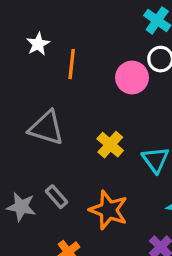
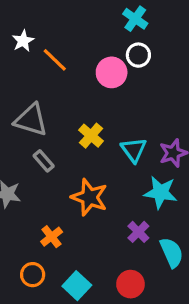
orange line: (72, 64) -> (55, 60), turned -52
gray rectangle: (56, 197) -> (44, 161), moved

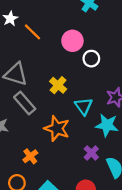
white circle: (138, 55) -> (91, 59), moved
cyan triangle: (134, 150) -> (84, 106), moved
gray rectangle: (44, 161) -> (25, 103), size x1.5

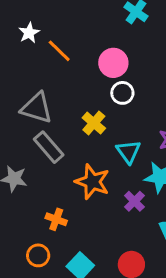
white circle: (91, 59) -> (122, 93), moved
purple cross: (91, 153) -> (134, 201), moved
orange cross: (30, 156) -> (56, 219), turned -32

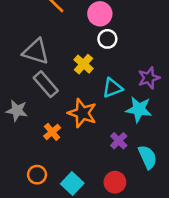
cyan triangle: (128, 152) -> (112, 88), turned 45
purple cross: (134, 201) -> (119, 141), moved
orange cross: (56, 219) -> (52, 132), moved, turned 30

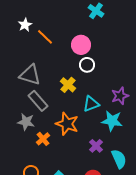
gray star: (17, 111) -> (26, 122), moved

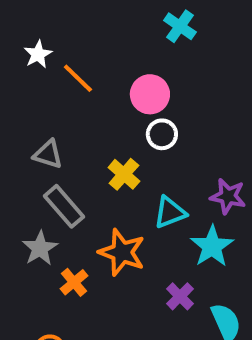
gray triangle: (30, 75) -> (48, 154), size x0.7
purple star: (120, 96) -> (228, 196), turned 30
cyan star: (112, 121) -> (212, 246), turned 30
gray star: (26, 122) -> (40, 248), turned 30

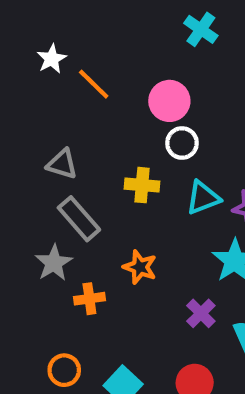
yellow cross: (124, 174) -> (142, 185), turned -36
cyan triangle: (170, 212) -> (203, 198), moved
orange star: (122, 252) -> (140, 267), size x0.7
orange cross: (74, 282) -> (89, 299), turned 32

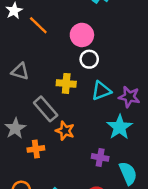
gray rectangle: (79, 219) -> (46, 109), moved
purple cross: (201, 313) -> (100, 157), turned -35

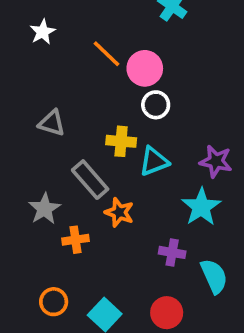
orange line: (38, 25) -> (106, 54), moved
cyan triangle: (101, 91) -> (154, 161), moved

